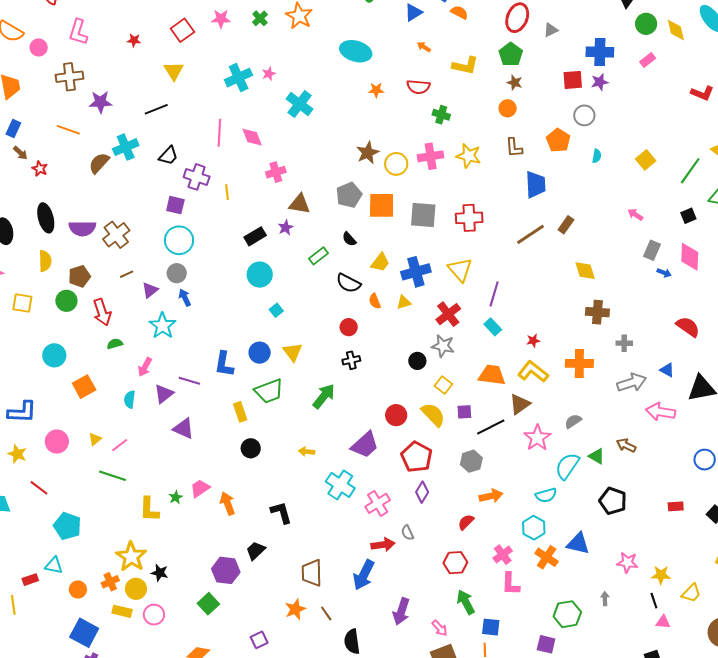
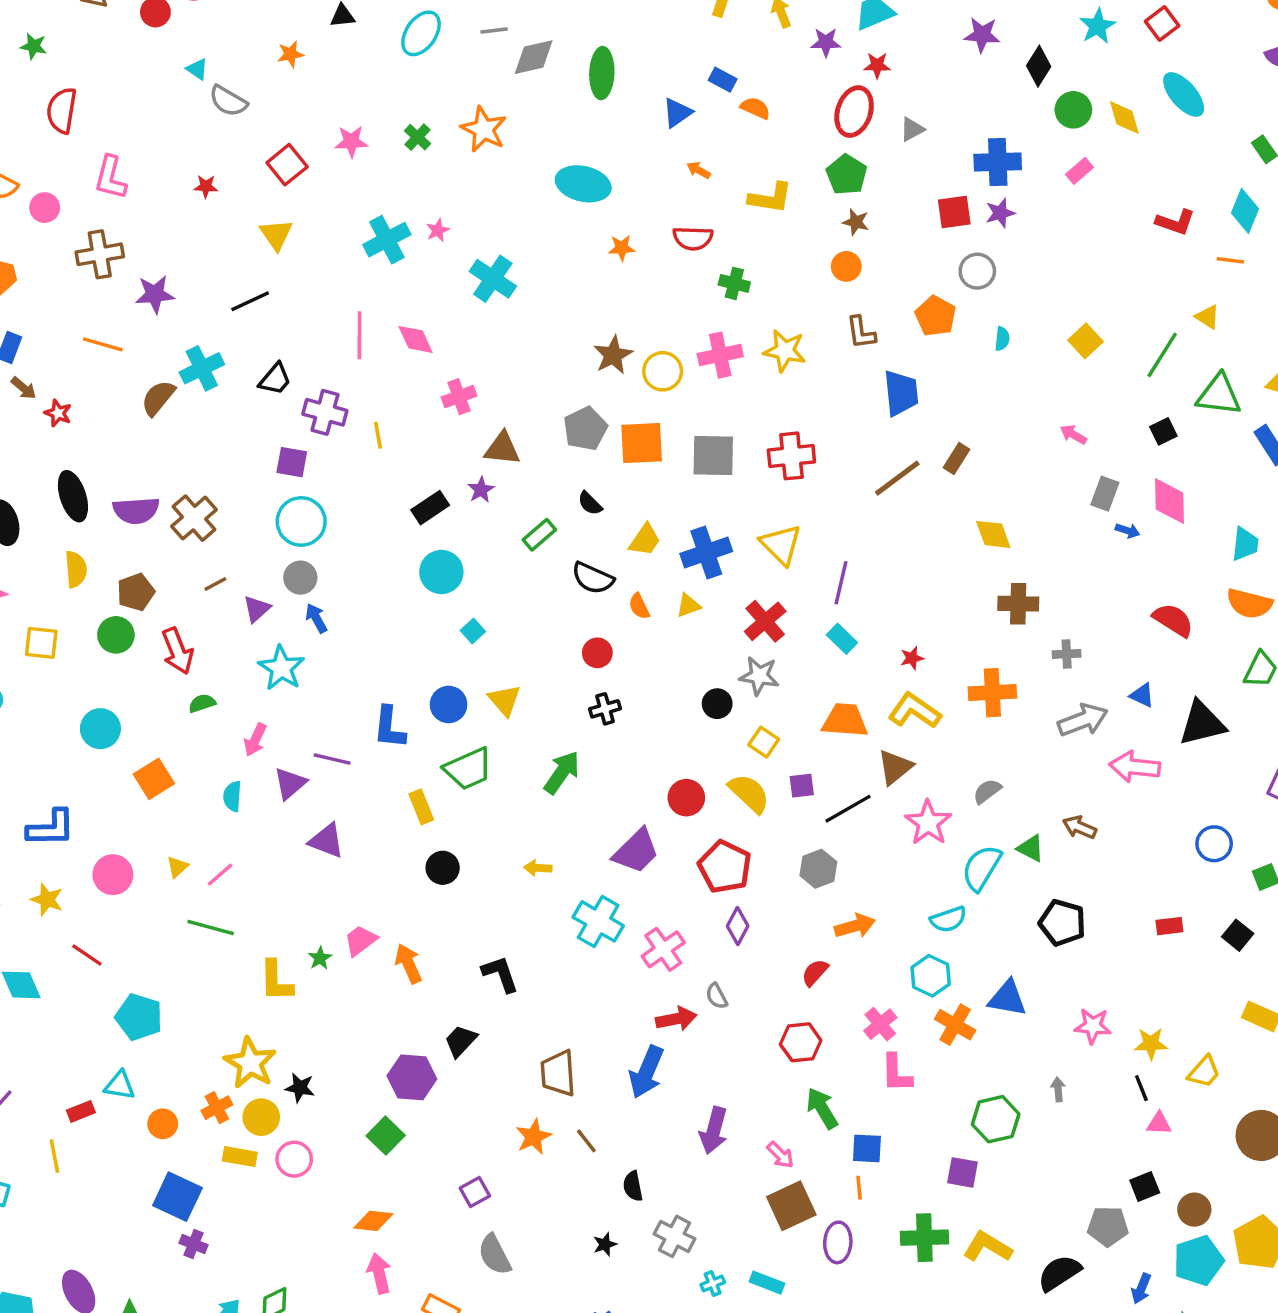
black semicircle: (352, 642) -> (633, 1186), size x0.7

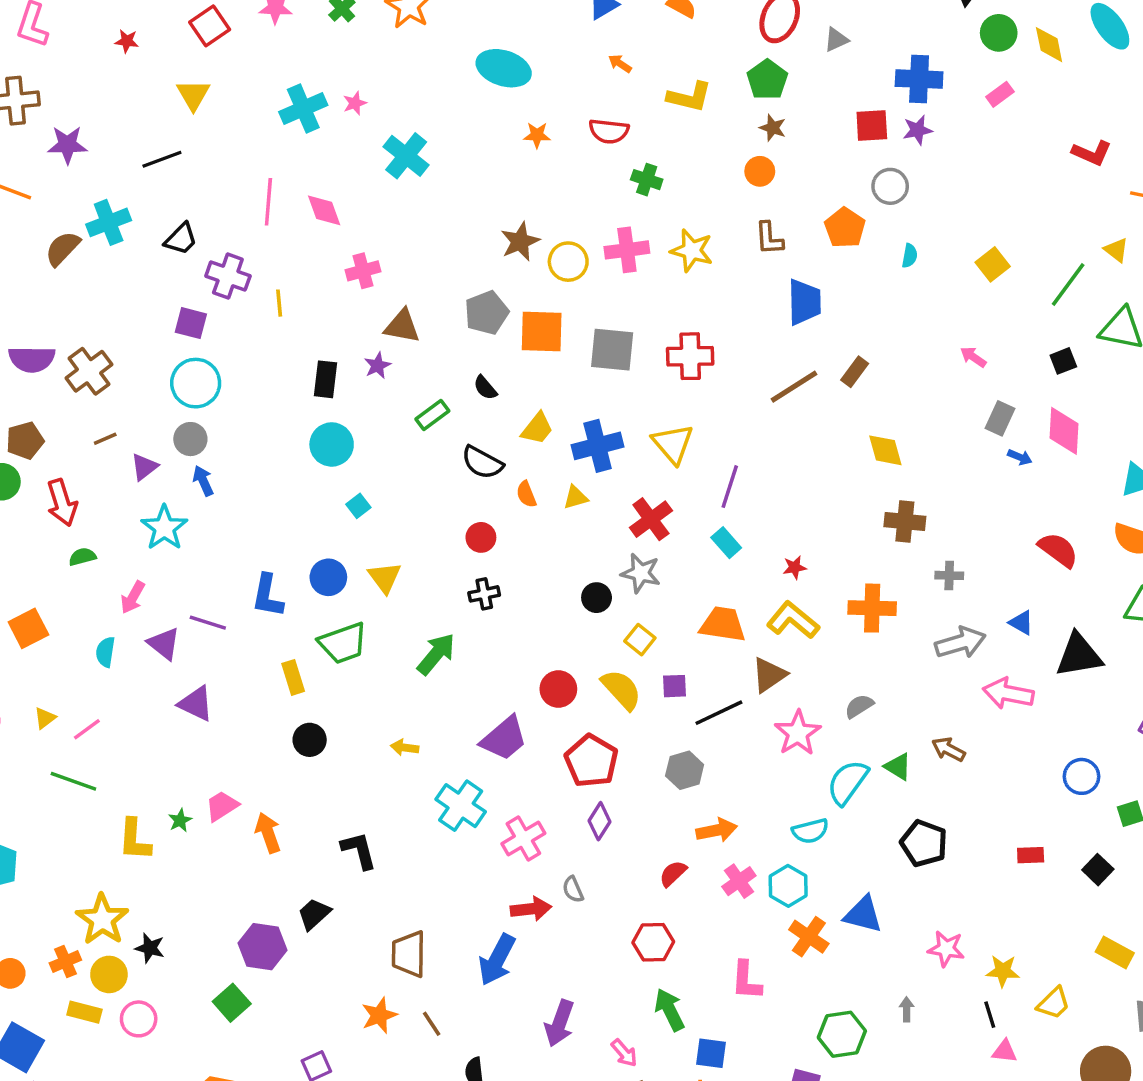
black rectangle: (430, 508) -> (325, 379), turned -54
purple triangle: (290, 783) -> (164, 644), turned -45
pink cross: (880, 1024) -> (739, 881), moved

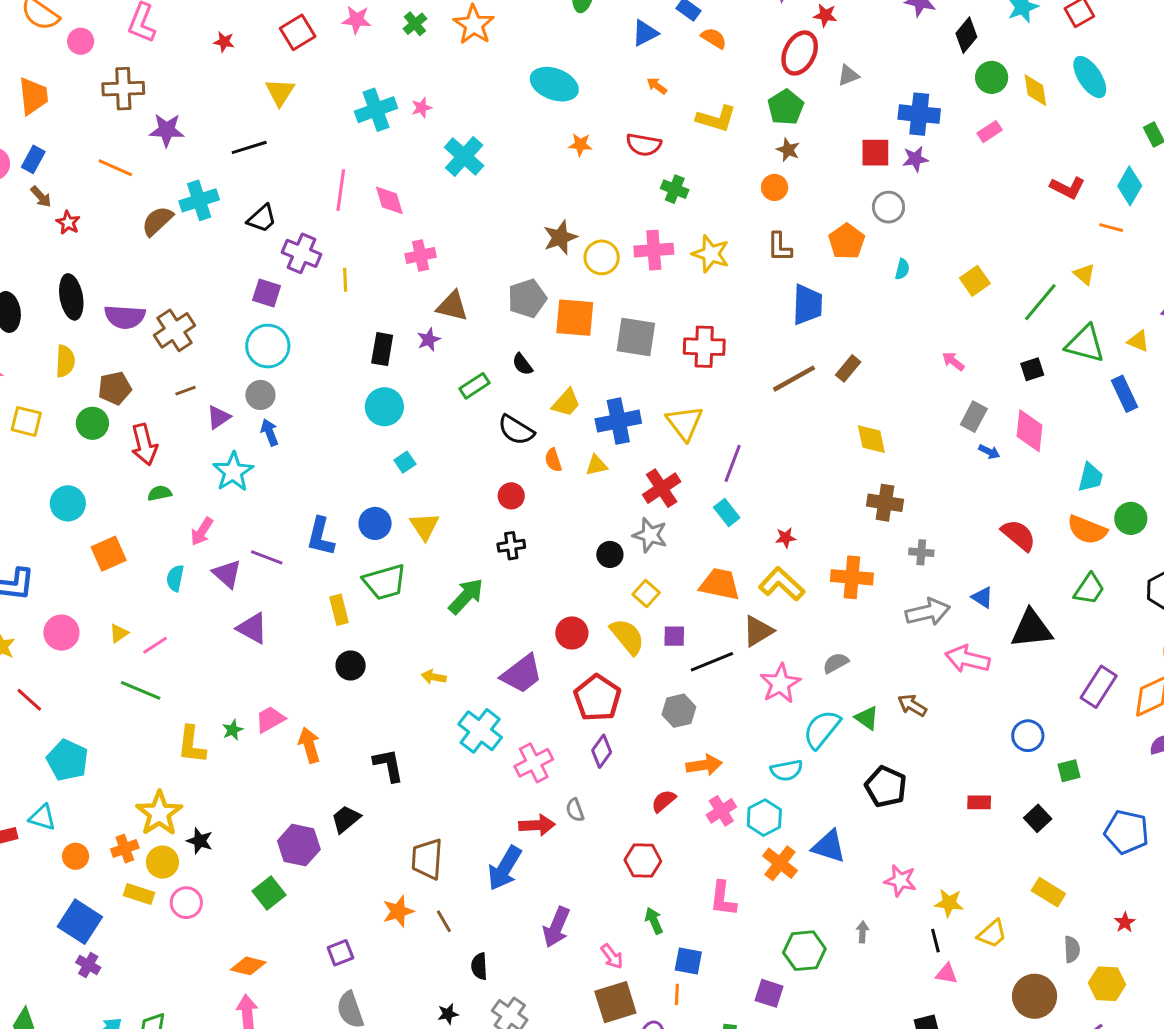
green arrow: (669, 1010) -> (654, 921), size x0.7

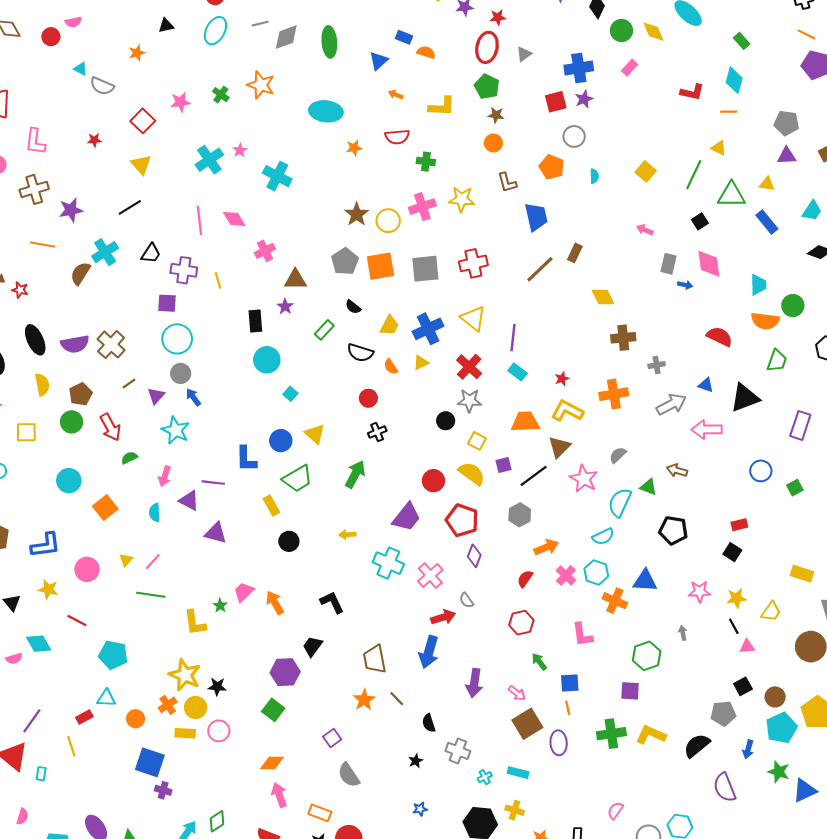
black square: (1038, 818) -> (732, 552), moved

